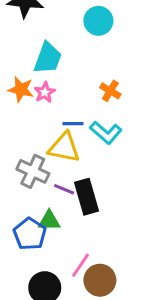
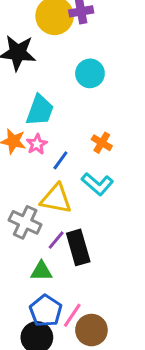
blue line: (73, 124) -> (60, 160), moved, turned -54
purple line: (64, 189) -> (56, 240), turned -72
blue pentagon: (30, 234) -> (46, 311), moved

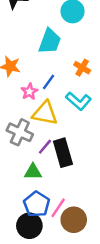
cyan trapezoid: (40, 110) -> (50, 41), moved
pink star: (37, 144) -> (29, 92), moved

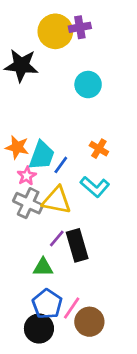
cyan trapezoid: (50, 41) -> (42, 155), moved
pink star: (29, 92) -> (27, 176), moved
gray cross: (20, 132) -> (28, 203), moved

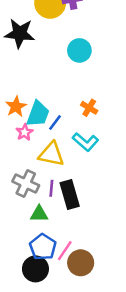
orange star: (17, 147) -> (16, 107), turned 30
gray cross: (28, 203) -> (26, 183), moved
purple line: (57, 239) -> (51, 188), turned -35

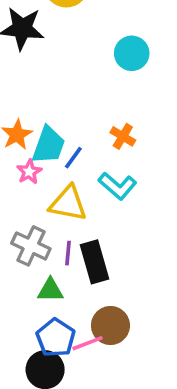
cyan circle: (79, 50) -> (132, 53), moved
pink line: (65, 251) -> (87, 343), turned 35
brown circle: (81, 263) -> (110, 325), moved

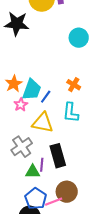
cyan L-shape: (118, 186) -> (71, 113), turned 55
gray cross: (31, 246) -> (22, 147), turned 30
purple line: (68, 253) -> (42, 165), moved

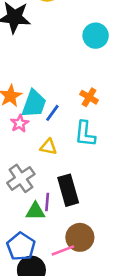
yellow triangle: (43, 123) -> (48, 147), size x0.6
blue pentagon: (36, 199) -> (21, 247), moved

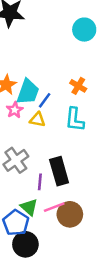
yellow triangle: (48, 147) -> (37, 120), moved
green triangle: (35, 211) -> (29, 207), moved, turned 42
pink line: (63, 250) -> (54, 207), moved

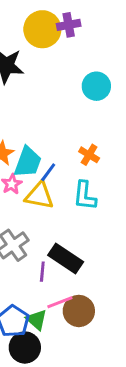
yellow triangle: (37, 120) -> (39, 196), size x1.5
black rectangle: (59, 171) -> (66, 258), turned -40
green triangle: (29, 207) -> (37, 320), moved

